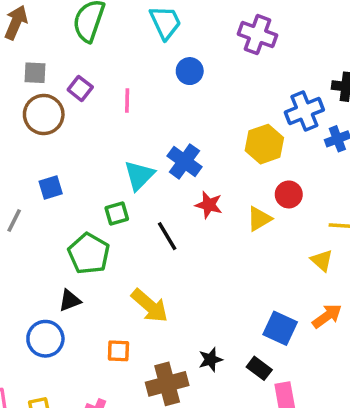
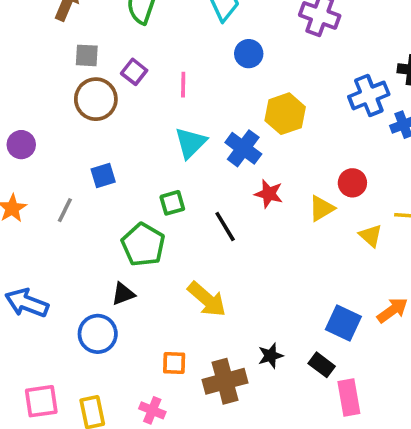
yellow hexagon: (264, 144) -> (285, 114), moved
cyan triangle: (139, 175) -> (190, 143), moved
yellow triangle: (322, 261) -> (371, 236), moved
orange square: (118, 351) -> (174, 363), moved

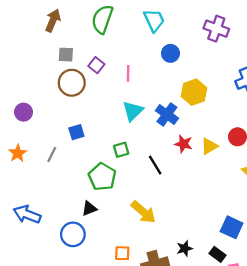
yellow triangle: (322, 208) -> (209, 146), moved

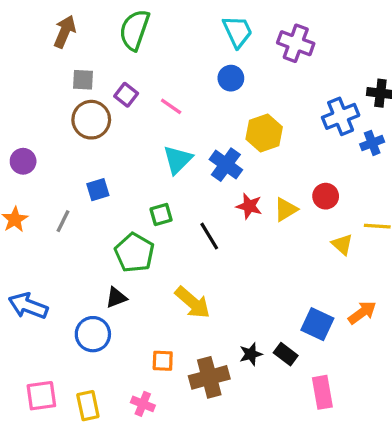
cyan trapezoid: (154, 20) -> (238, 32), moved
pink line: (128, 73) -> (171, 106), turned -56
black rectangle: (217, 254) -> (286, 354), moved

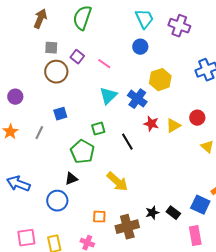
blue square: (317, 324) -> (200, 205), moved

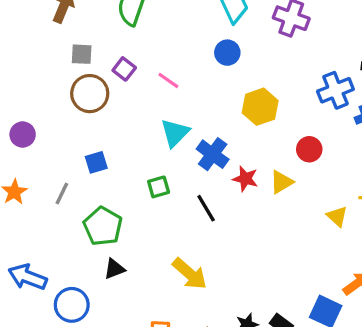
blue cross: (137, 99) -> (213, 154), moved
red circle: (197, 118) -> (309, 149), moved
green pentagon: (82, 152) -> (103, 226), moved
blue circle: (57, 201) -> (72, 305), moved

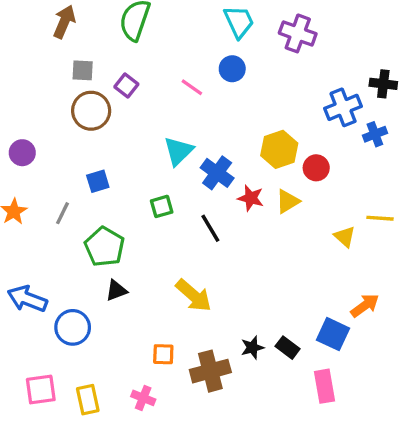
pink line: (168, 80) -> (192, 87), moved
yellow hexagon: (260, 107) -> (279, 149), moved

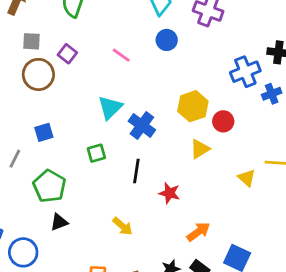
blue circle: (232, 69) -> (167, 40), moved
red star: (251, 198) -> (169, 193), moved
black line: (210, 228) -> (136, 171), turned 40
yellow arrow: (194, 295) -> (123, 226), size x0.7
orange arrow: (365, 306) -> (198, 232), moved

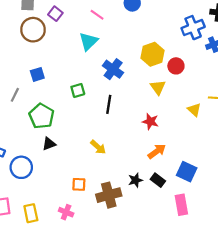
cyan triangle: (110, 108) -> (88, 41), moved
yellow triangle: (200, 149) -> (158, 87), turned -35
red star: (169, 193) -> (150, 121), moved

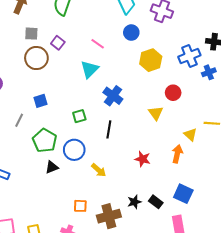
yellow hexagon: (153, 54) -> (151, 60), moved
red star: (150, 121) -> (143, 159), moved
orange arrow: (157, 151) -> (177, 154), moved, turned -42
blue circle: (21, 167) -> (74, 150), moved

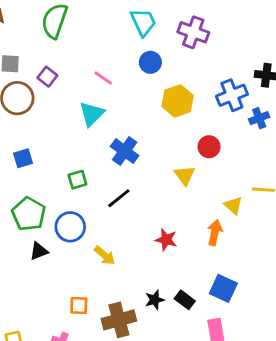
black line: (109, 129) -> (119, 198), turned 42

